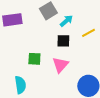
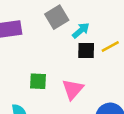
black square: (63, 41) -> (86, 51), moved

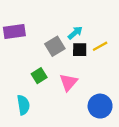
gray square: (57, 17) -> (55, 46), moved
green square: (38, 81) -> (39, 76), turned -35

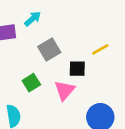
cyan arrow: (75, 33) -> (33, 19), moved
black square: (80, 50) -> (77, 69), moved

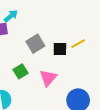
cyan arrow: (33, 19) -> (11, 16), moved
black square: (77, 69) -> (60, 49), moved

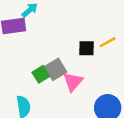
gray square: (35, 44) -> (56, 69), moved

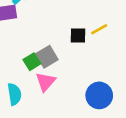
pink triangle: (73, 82) -> (46, 82), moved

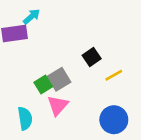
yellow line: (99, 29) -> (114, 75), moved
black square: (78, 36) -> (92, 57), turned -35

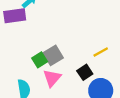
black square: (92, 57) -> (85, 72), moved

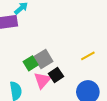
black square: (85, 72) -> (56, 75), moved

